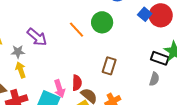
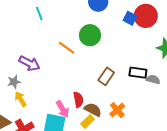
black rectangle: (160, 58) -> (138, 73), moved
brown rectangle: (109, 66) -> (106, 76), turned 30
gray semicircle: (154, 79) -> (153, 79), turned -80

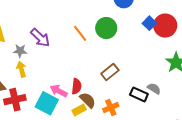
black rectangle: (138, 73) -> (139, 94), moved
pink arrow: (62, 109) -> (59, 91), turned 132

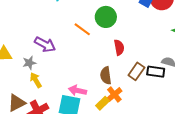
brown rectangle: (110, 72) -> (136, 71), moved
red semicircle: (76, 86) -> (119, 47), moved
brown semicircle: (88, 100) -> (106, 76), moved, turned -126
orange cross: (111, 108) -> (114, 95), moved

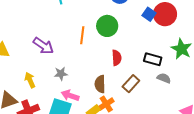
orange line: (82, 29) -> (82, 35), turned 54
gray star: (29, 63) -> (61, 74), moved
black rectangle: (156, 72) -> (153, 59), moved

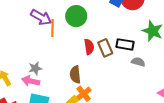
purple arrow: (43, 46) -> (41, 17), moved
brown rectangle: (131, 84) -> (105, 48), moved, turned -60
pink arrow: (70, 95) -> (31, 81), moved

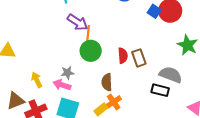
green circle: (76, 16) -> (91, 51), moved
black rectangle: (125, 44) -> (160, 90), moved
gray semicircle: (138, 62) -> (171, 75), size x1.6

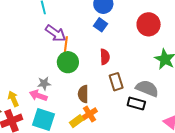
blue square: (154, 11) -> (101, 25), moved
red semicircle: (123, 56) -> (105, 57), moved
brown rectangle: (139, 58) -> (116, 82), moved
yellow arrow: (37, 80) -> (13, 99), moved

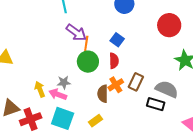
blue square: (101, 25) -> (117, 40), moved
red semicircle: (105, 57) -> (114, 61), moved
brown rectangle: (116, 82) -> (136, 82), turned 42
yellow arrow: (13, 99) -> (40, 89), moved
orange cross: (89, 114) -> (116, 85), moved

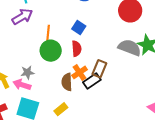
purple arrow: (76, 32) -> (22, 17), moved, turned -65
gray semicircle: (167, 89) -> (130, 48), moved
black rectangle: (156, 104) -> (92, 81), moved, turned -48

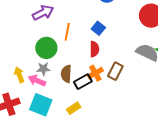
green circle: (51, 51) -> (46, 48), moved
black rectangle: (92, 81) -> (83, 82), moved
brown semicircle: (67, 82) -> (66, 74), moved

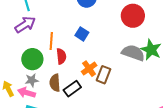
red semicircle: (94, 49) -> (61, 56), moved
orange cross: (95, 73) -> (89, 69), moved

